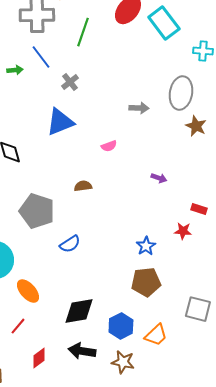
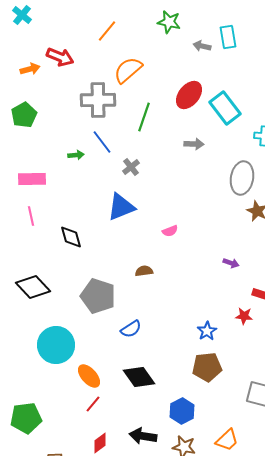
gray arrow: (139, 108) -> (194, 144), moved
purple arrow: (159, 178) -> (231, 263), moved
black diamond: (79, 311) -> (139, 377), moved, turned 64
red line: (18, 326) -> (93, 404), moved
orange trapezoid: (156, 335) -> (227, 440), moved

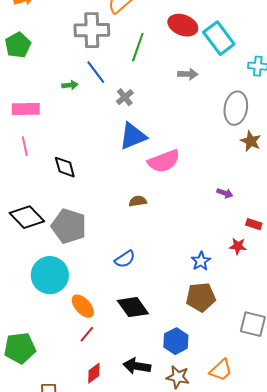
red ellipse: (189, 95) -> (183, 25), turned 72
blue triangle: (121, 207) -> (133, 136), moved
pink semicircle: (170, 231) -> (164, 161), size x2.0
gray pentagon: (98, 296) -> (69, 226), moved

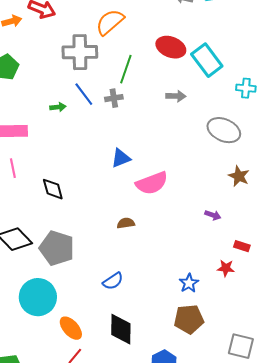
gray cross: (125, 97) -> (114, 98), moved, turned 30
gray ellipse: (236, 108) -> (224, 130), turned -76
blue triangle: (133, 136) -> (121, 158), size x0.7
brown star: (251, 141) -> (239, 176), moved
black diamond: (133, 307) -> (121, 329), turned 36

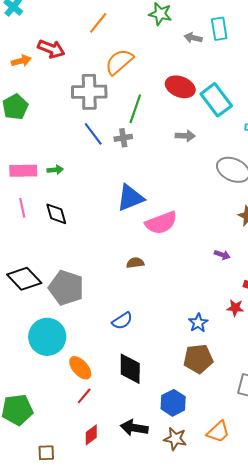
green arrow: (58, 107) -> (55, 170), moved
blue triangle: (121, 158) -> (130, 198), size x1.4
black diamond: (53, 189) -> (56, 214), moved

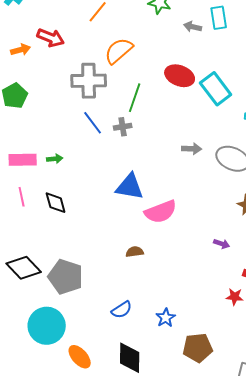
gray arrow: (185, 136) -> (192, 149), moved
blue triangle: (130, 198) -> (130, 187), turned 32
blue star: (198, 323) -> (166, 318), moved

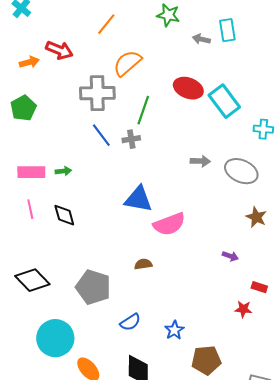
gray pentagon: (66, 277) -> (93, 287), moved

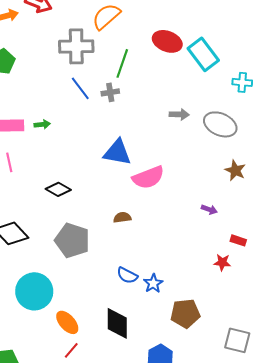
black diamond: (64, 215) -> (58, 189), moved, turned -45
blue semicircle: (130, 322) -> (127, 275), moved, turned 60

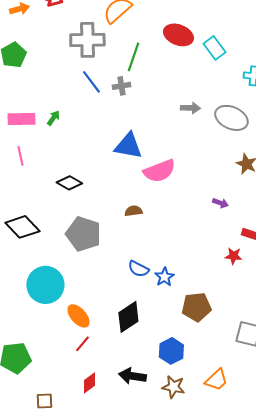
cyan rectangle: (203, 54) -> (214, 48), size x0.7
green arrow: (42, 124) -> (53, 118), turned -49
black diamond: (117, 323) -> (128, 317), turned 56

